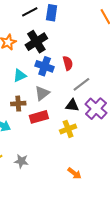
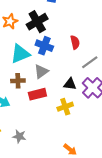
red semicircle: (68, 63) -> (75, 42), moved
cyan triangle: (20, 76) -> (20, 54), size x1.5
gray line: (81, 84) -> (90, 62), moved

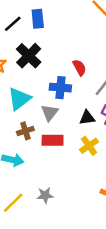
blue cross: (44, 46) -> (60, 88), moved
red rectangle: (37, 94) -> (53, 140), turned 30

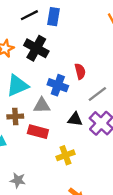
black cross: (29, 56) -> (36, 48), turned -30
gray triangle: (50, 113) -> (42, 105), turned 36
yellow cross: (89, 146) -> (65, 155), moved

